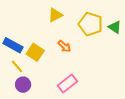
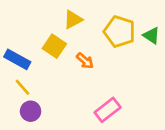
yellow square: (35, 52) -> (54, 46), moved
pink rectangle: (67, 84) -> (108, 110), moved

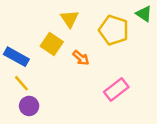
yellow triangle: (73, 20) -> (69, 19), turned -36
green triangle: (151, 36) -> (144, 14), moved
pink rectangle: (108, 110) -> (116, 90), moved

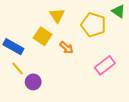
pink rectangle: (116, 90) -> (105, 65), moved
purple circle: (29, 106) -> (33, 82), moved

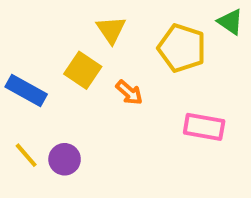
pink rectangle: (105, 65) -> (204, 127), turned 48
yellow line: (18, 68) -> (26, 155), moved

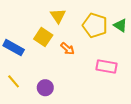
green triangle: (230, 22) -> (120, 25), moved
purple circle: (65, 159) -> (45, 88), moved

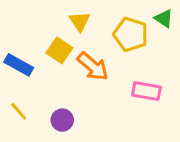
green triangle: (120, 25) -> (164, 18), moved
orange arrow: (67, 49) -> (93, 66), size x1.6

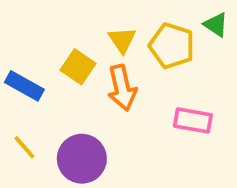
yellow triangle: (80, 21) -> (122, 40), moved
orange arrow: (93, 66) -> (122, 88), turned 36
purple circle: (62, 120) -> (82, 159), size x1.6

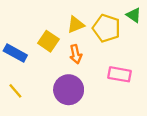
yellow triangle: (122, 40) -> (76, 25), turned 42
orange arrow: (122, 88) -> (76, 54), size x0.7
purple circle: (82, 159) -> (69, 90), moved

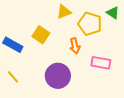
yellow triangle: (76, 25) -> (64, 12), moved
orange arrow: (76, 54) -> (75, 46), moved

